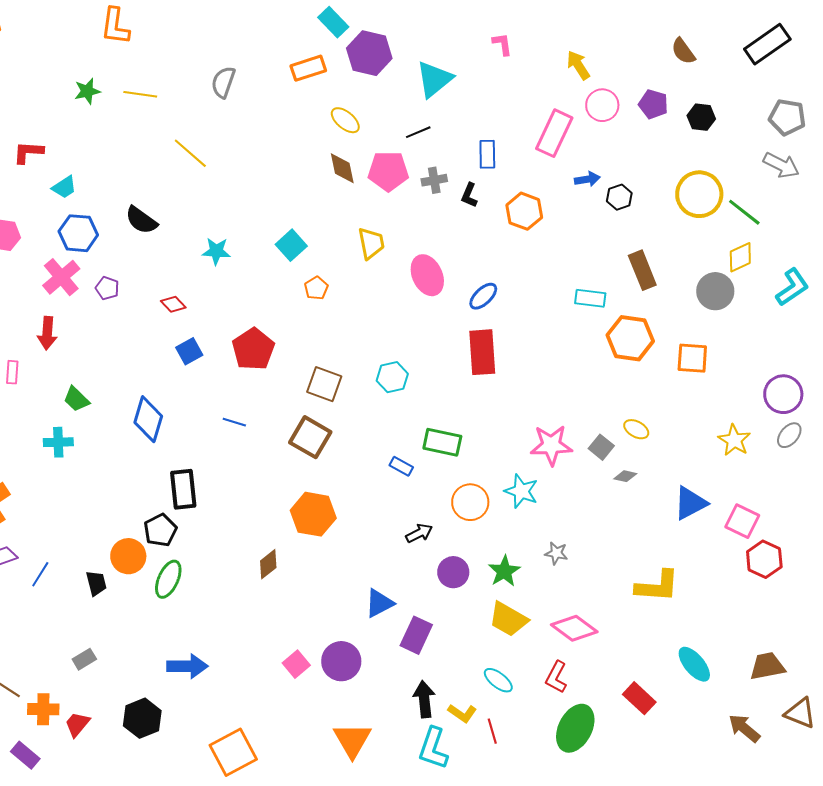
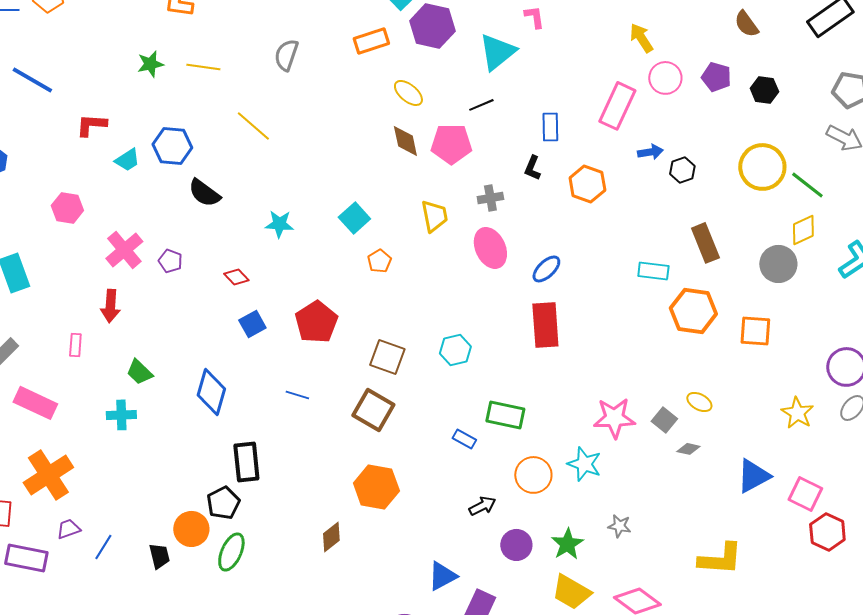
pink L-shape: (502, 44) -> (534, 17), moved
gray cross: (434, 180) -> (490, 198), moved
blue hexagon: (78, 233) -> (172, 146), moved

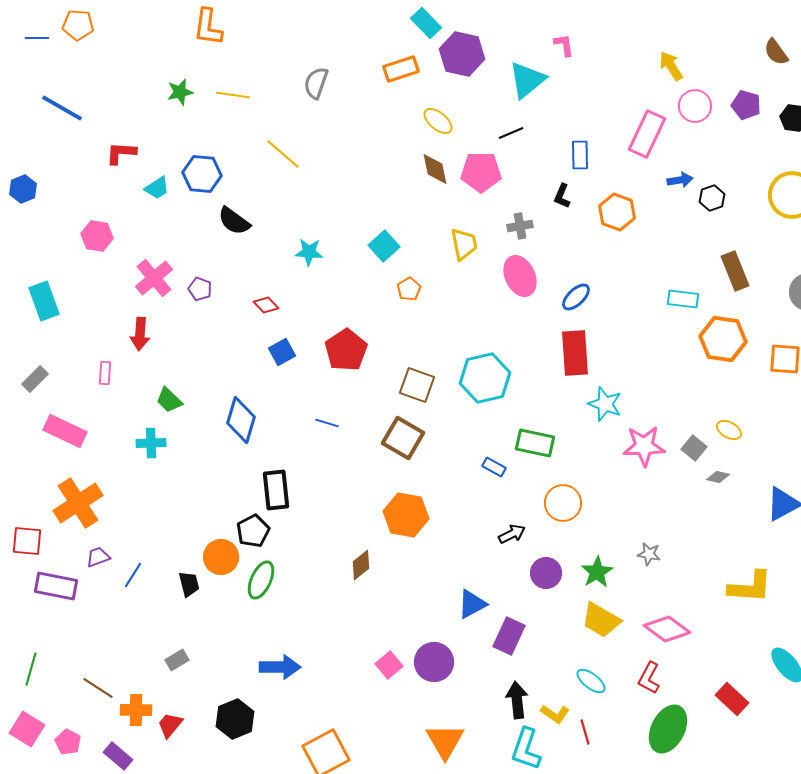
cyan hexagon: (455, 350) -> (485, 378), size x1.6
cyan star: (584, 464) -> (605, 404), moved

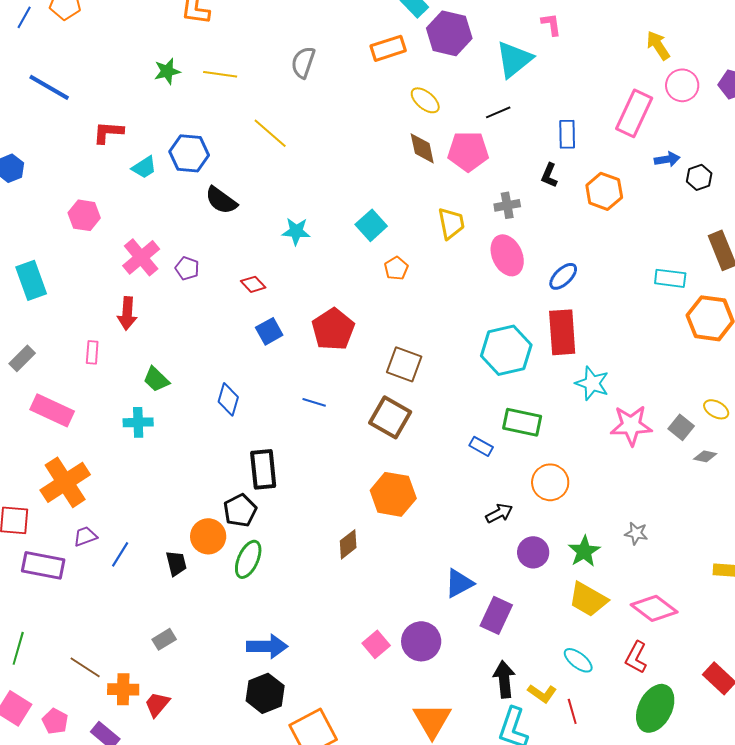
blue line: (37, 38) -> (24, 17), turned -60
cyan hexagon: (485, 378) -> (506, 350), moved
blue diamond: (241, 420) -> (228, 399), size x0.7
black hexagon: (235, 719) -> (265, 693), moved

